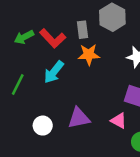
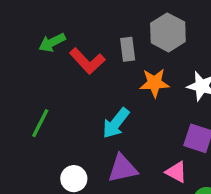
green arrow: (24, 37) -> (52, 43), moved
orange star: (89, 55) -> (154, 83), moved
cyan arrow: (54, 72) -> (116, 123), moved

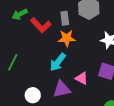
orange star: (154, 83) -> (67, 38), moved
pink triangle: (176, 172) -> (82, 78), moved

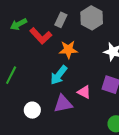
gray rectangle: (65, 18) -> (61, 20), moved, turned 32

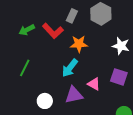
green arrow: (19, 24) -> (27, 30), moved

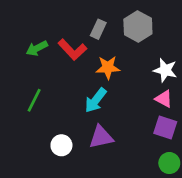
purple square: (119, 77) -> (165, 128), moved
pink triangle: (94, 84) -> (164, 99), moved

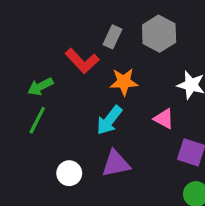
green arrow: (37, 48) -> (40, 87), moved
pink triangle: (164, 99) -> (164, 119), moved

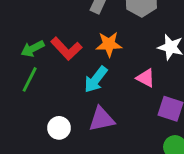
red L-shape: (82, 61) -> (66, 49), moved

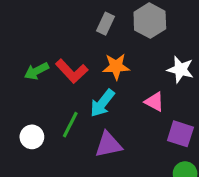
green line: (30, 79) -> (70, 125), moved
white circle: (59, 128) -> (32, 137), moved

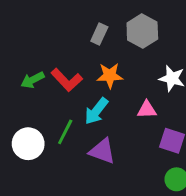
pink triangle: (154, 102) -> (147, 110), turned -30
white circle: (32, 137) -> (28, 144), size x1.4
purple triangle: (108, 145) -> (102, 151), turned 32

